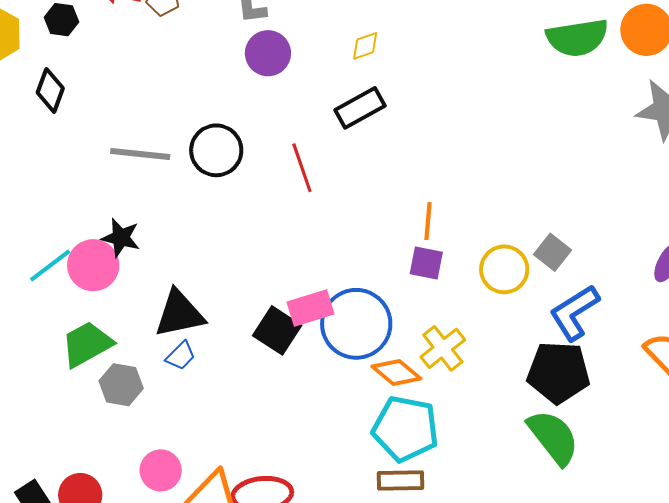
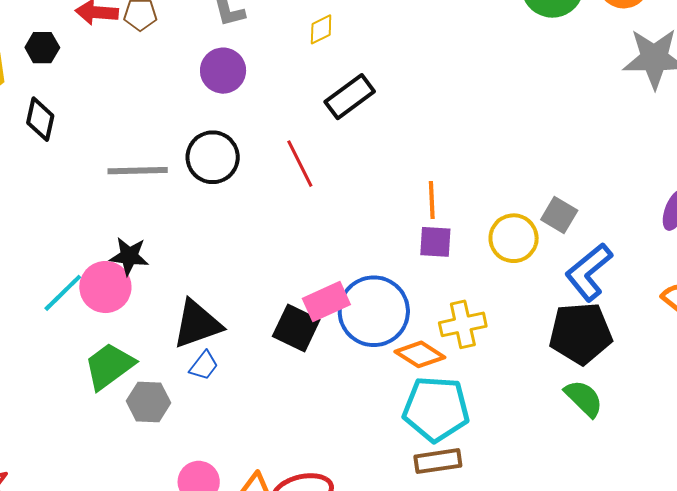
yellow diamond: (365, 46) -> (321, 29), moved
purple circle: (268, 53) -> (223, 71), moved
yellow cross: (443, 348) -> (463, 324), turned 33
green semicircle: (553, 437) -> (584, 398), size x0.7

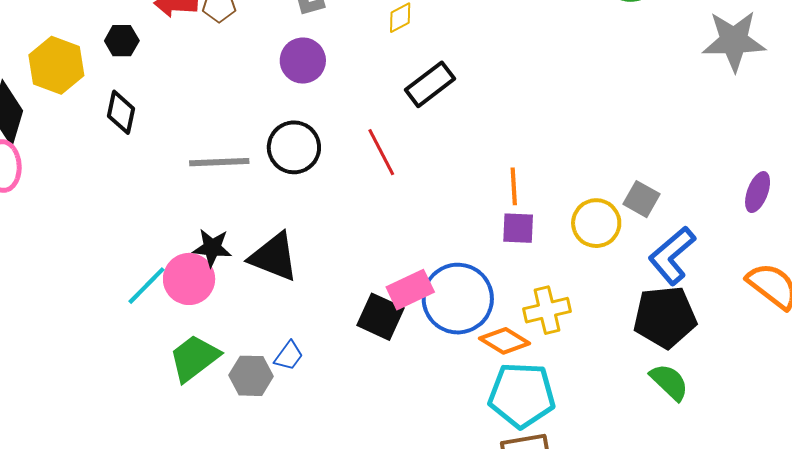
black triangle: (197, 324) -> (274, 257), moved, turned 42
gray hexagon: (148, 402) -> (251, 376), moved

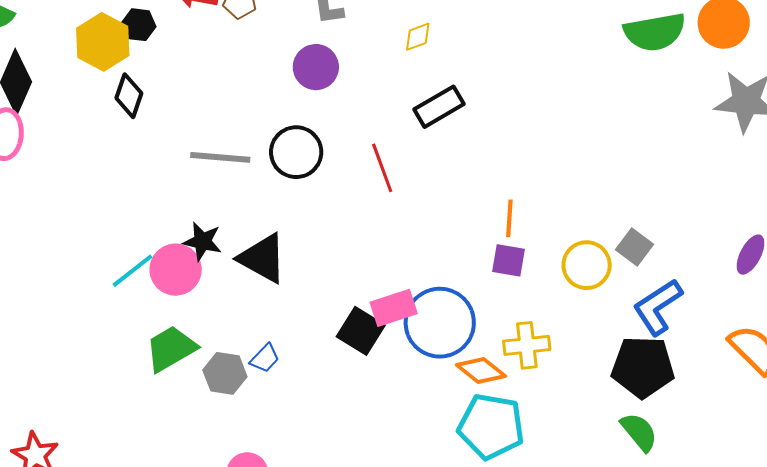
yellow hexagon: (56, 65) -> (103, 42), moved

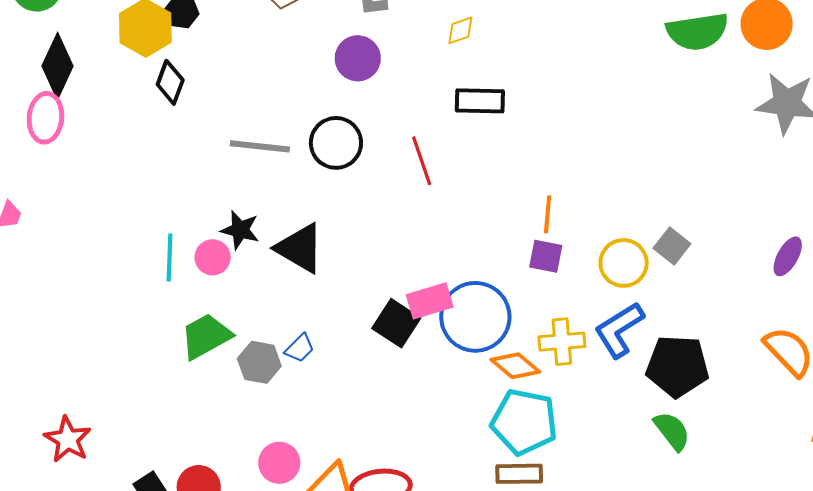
black rectangle: (439, 107) -> (480, 101), turned 30
pink circle: (176, 270) -> (213, 257), size x0.7
cyan line: (133, 271) -> (170, 257), turned -51
blue L-shape: (658, 307) -> (619, 330), moved

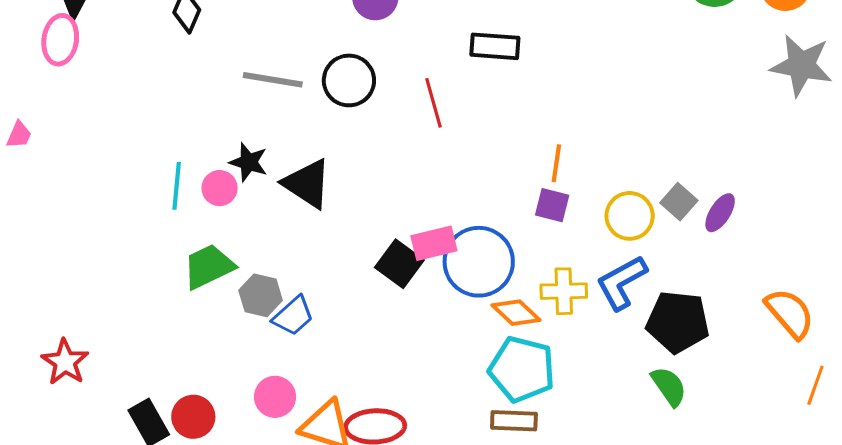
purple ellipse: (788, 256) -> (720, 213), moved
blue trapezoid: (300, 348) -> (293, 316), moved, size x1.4

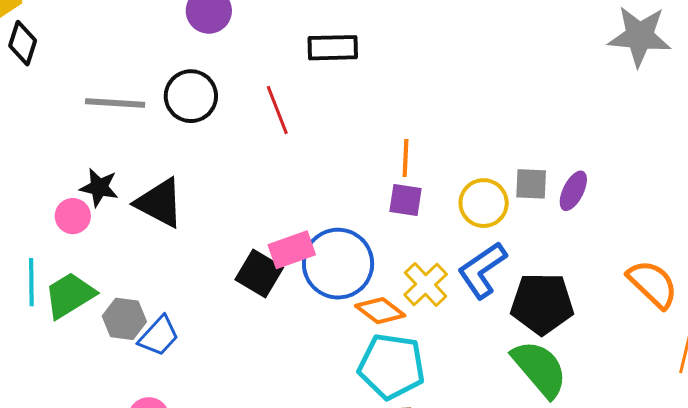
cyan line: (177, 186) -> (31, 282), moved
gray square: (679, 202) -> (531, 184), turned -33
yellow cross: (564, 291) -> (426, 284), turned -36
green semicircle: (669, 386) -> (540, 369), size x1.5

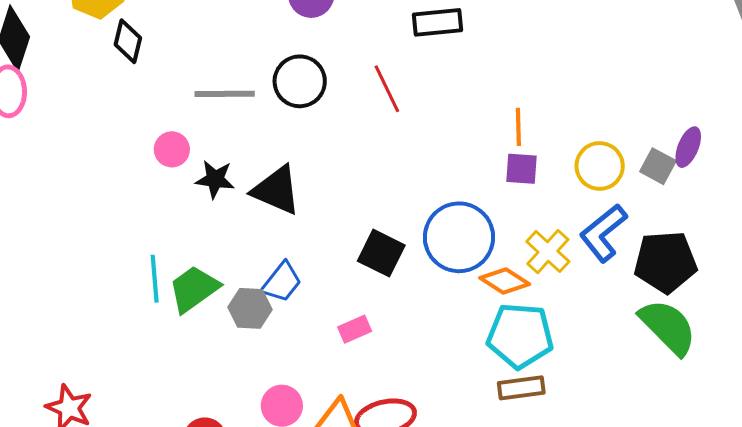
gray square: (531, 184) -> (658, 166), moved, turned 30
pink circle: (73, 216) -> (172, 149), moved
pink rectangle: (292, 250) -> (355, 329), moved, size x0.7
blue trapezoid: (159, 336) -> (282, 282), moved

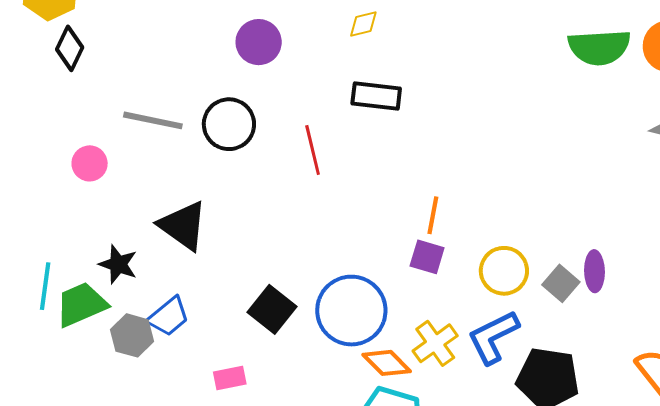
purple ellipse: (688, 147) -> (594, 271), turned -36
black star: (215, 179) -> (118, 264), moved

